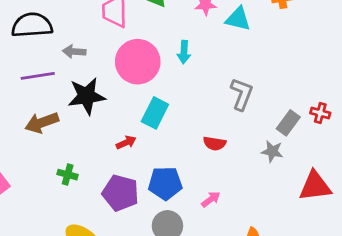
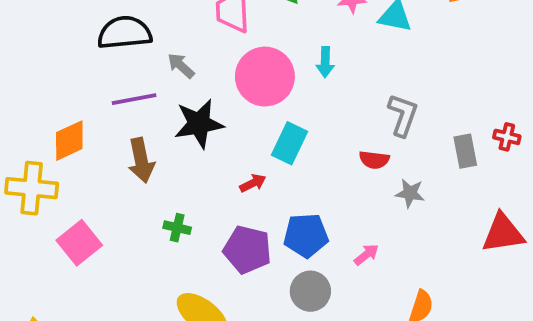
gray arrow: (74, 51) -> (181, 66), turned 40
brown arrow: (42, 123) -> (141, 160), turned -80
gray rectangle: (288, 123) -> (465, 151), turned -45
red semicircle: (215, 143) -> (374, 160), moved
gray star: (272, 151) -> (410, 193), moved

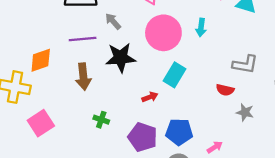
gray L-shape: (403, 115) -> (245, 64), turned 75

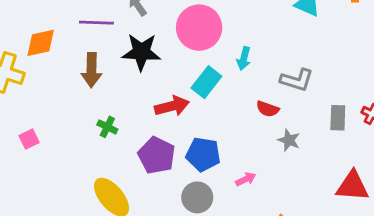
cyan arrow: (201, 28) -> (244, 58), moved
red arrow: (150, 97) -> (172, 106), size x1.6
pink square: (41, 123) -> (29, 139), moved, size x0.6

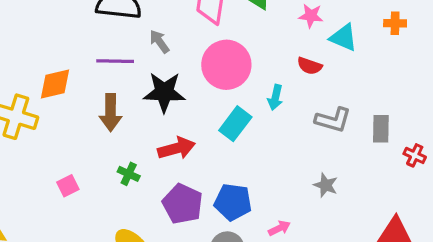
red arrow: (172, 106) -> (176, 148), moved
red semicircle: (268, 109) -> (310, 66), moved
gray rectangle: (338, 118) -> (381, 129), moved
pink square: (29, 139) -> (68, 186), moved

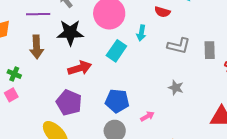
green cross: (129, 174) -> (14, 74), moved
purple pentagon: (183, 204) -> (69, 103), moved

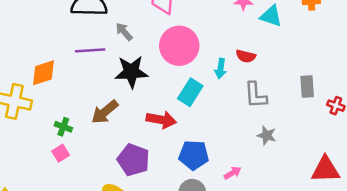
red semicircle: (162, 12) -> (246, 56), moved
gray L-shape: (179, 46) -> (256, 95), moved, turned 75
brown arrow: (37, 47) -> (105, 112), moved, turned 55
red arrow: (80, 68) -> (161, 120), moved, turned 30

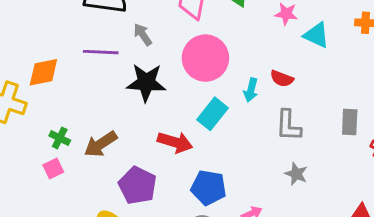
brown arrow: (105, 112) -> (101, 144), moved

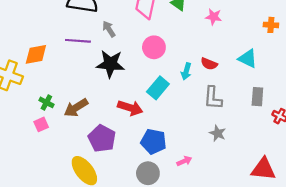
cyan triangle: (317, 35) -> (248, 58), moved
pink circle: (205, 58) -> (154, 47), size x0.7

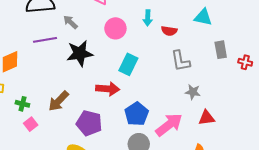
cyan arrow: (186, 71) -> (148, 18), moved
green cross: (46, 102) -> (22, 104), moved
blue pentagon: (154, 142) -> (137, 114), turned -30
pink arrow: (184, 161) -> (169, 125), size x2.0
red triangle: (263, 169) -> (207, 118), moved, size x0.7

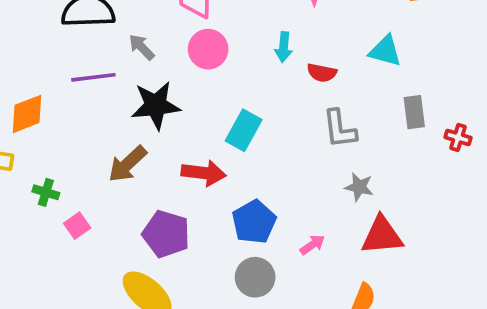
pink circle: (115, 28) -> (208, 49), moved
brown arrow: (59, 101) -> (127, 164), moved
red triangle: (207, 118) -> (382, 236), size x1.4
pink square: (31, 124) -> (77, 226), moved
pink arrow: (169, 125) -> (312, 245), size x0.5

